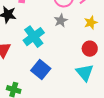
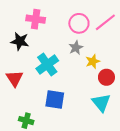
yellow star: (91, 23) -> (93, 61), moved
blue square: (41, 70) -> (55, 99), turned -30

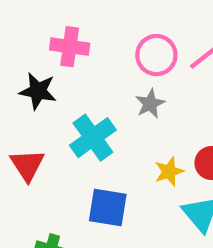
yellow star: (93, 61) -> (169, 171), moved

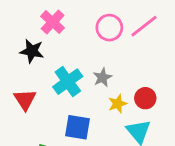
pink cross: (70, 47) -> (53, 22), turned 35
gray star: (150, 104) -> (102, 77), moved

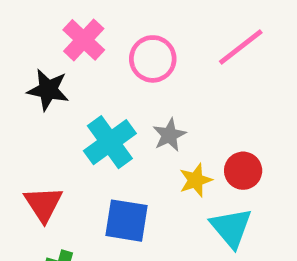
pink circle: (109, 28) -> (153, 59), moved
red triangle: (25, 100) -> (43, 204), moved

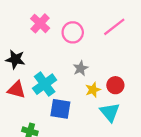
black star: (48, 90) -> (15, 59), moved
cyan cross: (110, 142) -> (45, 84), moved
red triangle: (43, 204) -> (16, 90), moved, turned -42

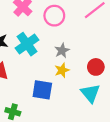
cyan cross: (45, 84) -> (27, 44), moved
yellow star: (93, 90) -> (62, 70), moved

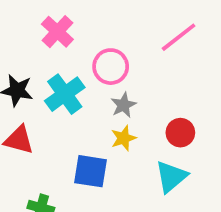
pink circle: (54, 16) -> (111, 67), moved
cyan triangle: (90, 93) -> (171, 177), turned 30

